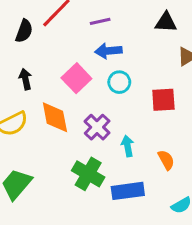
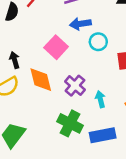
black arrow: (25, 79) -> (15, 60), moved
cyan circle: (119, 82) -> (98, 42), moved

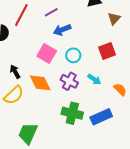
cyan circle: (98, 42) -> (73, 55), moved
cyan arrow: (100, 99) -> (94, 79), moved, turned 152

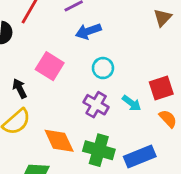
red square: (107, 51) -> (161, 88), moved
pink square: (47, 53) -> (50, 66), moved
orange diamond: (40, 83) -> (59, 141), moved

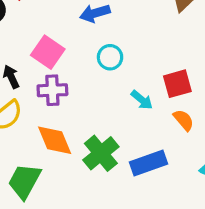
purple cross: (96, 105) -> (52, 90), moved, turned -35
green cross: (99, 150) -> (101, 153), turned 32

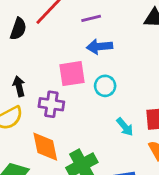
pink square: (48, 52) -> (72, 74), moved, turned 36

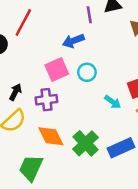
purple line: (91, 18) -> (89, 15), moved, turned -70
black arrow: (19, 86) -> (15, 92), turned 56

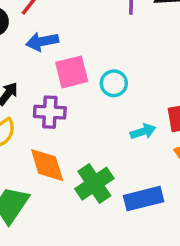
blue arrow: (73, 41) -> (42, 41), moved
cyan arrow: (113, 102) -> (143, 131), turned -63

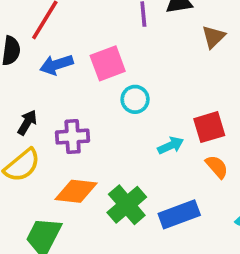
pink square: (72, 72) -> (108, 63), moved
orange diamond: (47, 165) -> (76, 191), turned -60

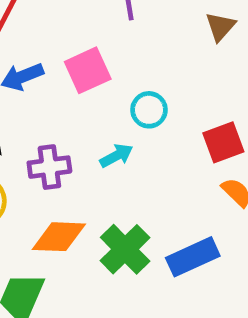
cyan circle: (135, 99) -> (149, 110), moved
cyan arrow: (171, 145) -> (116, 156), moved

